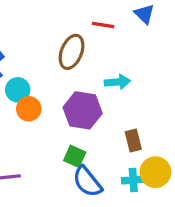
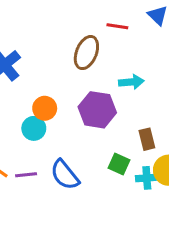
cyan circle: (18, 90) -> (34, 128), moved
green square: (75, 156) -> (119, 164), moved
blue semicircle: (87, 182) -> (65, 175), moved

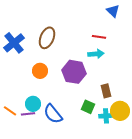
red line: (117, 26) -> (99, 37), moved
brown ellipse: (86, 53) -> (47, 38), moved
cyan circle: (34, 128) -> (33, 104), moved

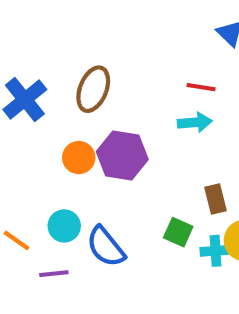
purple hexagon: (74, 72) -> (122, 155), moved
purple line: (28, 114) -> (54, 274), moved

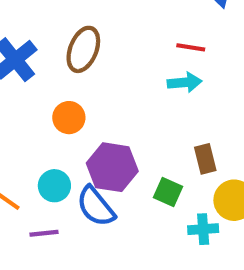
purple hexagon: (122, 155) -> (112, 167), moved
cyan cross: (216, 251) -> (203, 229), moved

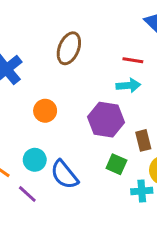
brown ellipse: (83, 49) -> (69, 48), moved
purple hexagon: (112, 167) -> (106, 120), moved
purple line: (44, 233) -> (27, 194), turned 48

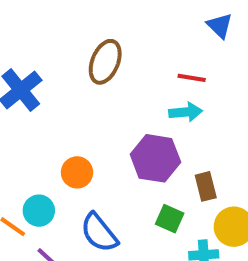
orange circle: (45, 111) -> (77, 172), moved
cyan circle: (35, 160) -> (39, 211), moved

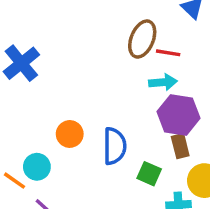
brown ellipse: (105, 62) -> (142, 39), moved
purple hexagon: (155, 158) -> (178, 115), moved
blue semicircle: (99, 233) -> (115, 146), moved, turned -141

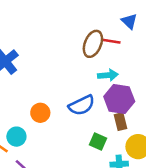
red line: (168, 53) -> (112, 41), moved
blue semicircle: (115, 146) -> (82, 105), moved, turned 64

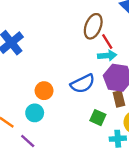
red line: (112, 41) -> (107, 41), moved, turned 49
cyan circle: (16, 137) -> (35, 113), moved

